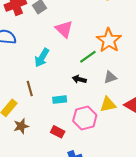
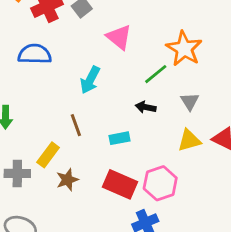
gray triangle: (110, 77) -> (190, 101), turned -40
pink hexagon: (85, 118) -> (160, 183), moved
red rectangle: (58, 132) -> (120, 184), size x1.6

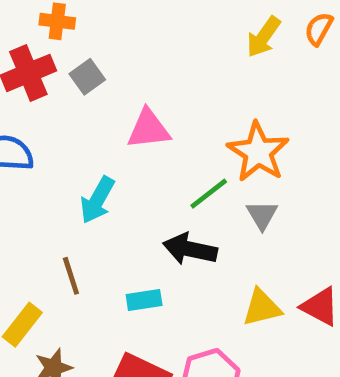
pink triangle: (119, 37) -> (149, 129), turned -48
gray triangle: (190, 101) -> (262, 215), moved
black arrow: (146, 107) -> (190, 249), size x1.5

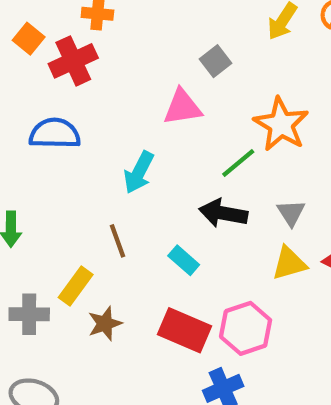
gray square: (87, 77) -> (216, 61), moved
gray triangle: (262, 215) -> (291, 213), moved
cyan rectangle: (144, 300) -> (184, 260), turned 52

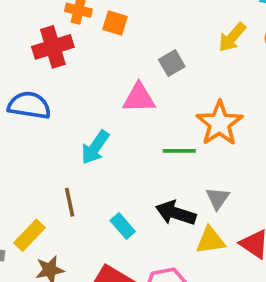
orange square: (29, 39) -> (115, 23), moved, turned -30
green line: (238, 163) -> (179, 151), turned 32
black arrow: (223, 213) -> (176, 213), moved

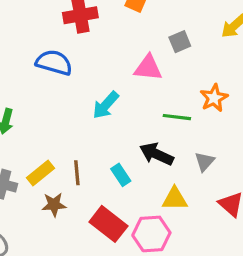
orange star: (219, 123) -> (214, 98), size x0.7
brown line: (70, 202) -> (77, 173), moved
black arrow: (176, 213) -> (157, 154), moved
yellow triangle: (211, 240) -> (175, 199), moved

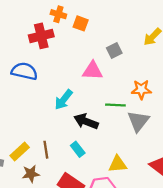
orange star: (214, 98) -> (141, 90), turned 30
black arrow: (157, 154) -> (86, 121), moved
gray triangle: (205, 162) -> (138, 121), moved, size x1.5

